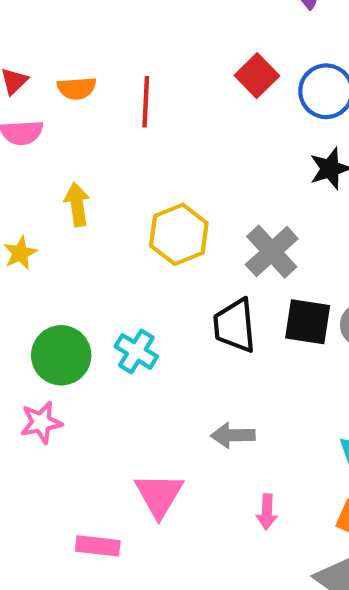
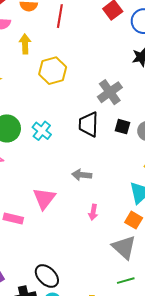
yellow arrow: (77, 204) -> (25, 44), moved
yellow hexagon: (179, 234) -> (53, 71), moved
black square: (308, 322) -> (123, 127), size x0.7

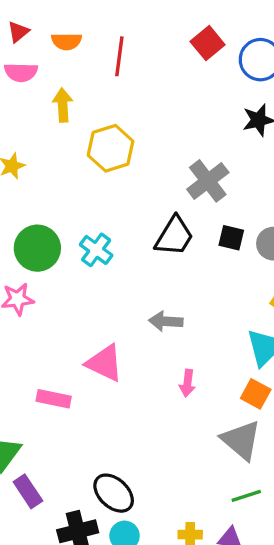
black trapezoid: (89, 124) -> (174, 236), turned -148
pink triangle: (44, 198) -> (105, 363), turned -40

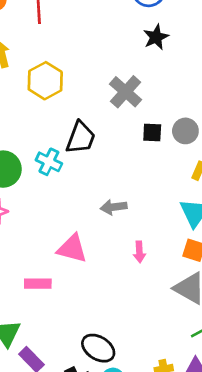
black trapezoid: (174, 236) -> (81, 138), moved

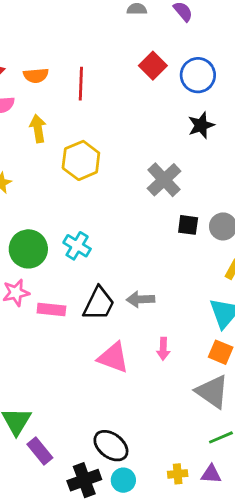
black trapezoid: (81, 138) -> (99, 304), moved
pink triangle: (72, 248) -> (113, 358), moved
pink rectangle: (38, 284) -> (51, 310), moved

